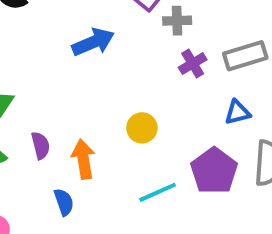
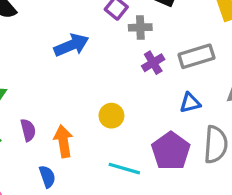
cyan line: (158, 192) -> (124, 169), turned 40

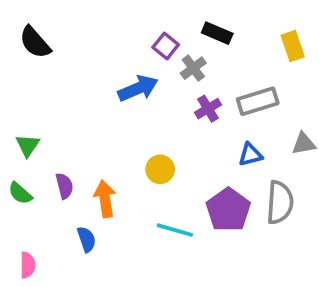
gray cross: (140, 27) -> (193, 68), turned -35
blue arrow: (71, 45) -> (138, 88), moved

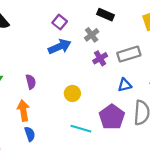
purple square: (166, 46) -> (60, 22), moved
purple semicircle: (64, 186) -> (31, 82), moved
orange arrow: (105, 199) -> (23, 111), moved

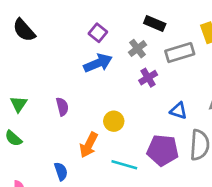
gray rectangle: (129, 54) -> (180, 53), moved
blue triangle: (125, 85) -> (178, 111), turned 32
orange arrow: (23, 111) -> (89, 145), moved, turned -144
purple pentagon: (112, 117) -> (163, 150), turned -30

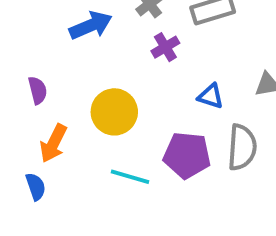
yellow circle: (114, 121) -> (114, 112), size x1.5
orange arrow: (89, 145) -> (53, 143), moved

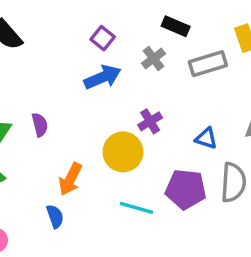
purple cross: (165, 47) -> (150, 121), moved
purple semicircle: (38, 90) -> (40, 125), moved

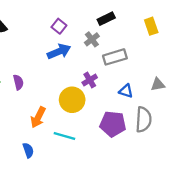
black rectangle: (176, 26) -> (106, 19), turned -49
gray rectangle: (208, 64) -> (115, 57), moved
cyan line: (137, 208) -> (64, 136), moved
blue semicircle: (55, 216) -> (28, 150), moved

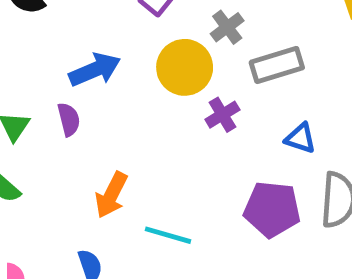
blue arrow: (59, 51) -> (95, 70), moved
yellow circle: (72, 100) -> (185, 67), moved

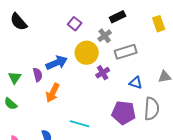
blue arrow: (95, 70) -> (57, 63), moved
orange arrow: (111, 195) -> (53, 93), moved

